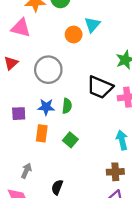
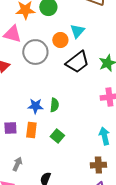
gray circle: (48, 70) -> (35, 52), moved
black trapezoid: (100, 87) -> (77, 62), moved, turned -60
purple square: (19, 114) -> (10, 128), moved

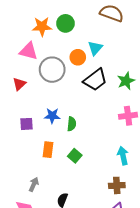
blue star: (35, 106) -> (52, 116), moved
purple square: (10, 128) -> (27, 124), moved

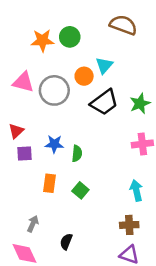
pink triangle: (29, 51) -> (23, 82), moved
red triangle: (19, 84) -> (16, 131), moved

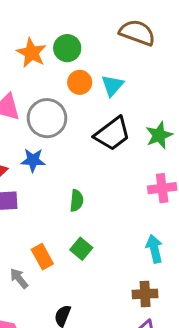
orange star: (42, 40) -> (31, 53), turned 30
orange circle: (84, 76) -> (80, 82), moved
blue star: (54, 144) -> (33, 160), moved
orange rectangle: (50, 183) -> (42, 257), moved, turned -36
gray arrow: (33, 224) -> (19, 278), moved, turned -63

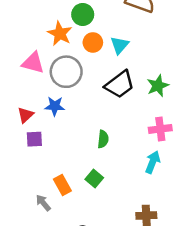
orange star: (31, 53) -> (60, 34), moved
green semicircle: (77, 201) -> (103, 139), moved
cyan arrow: (154, 249) -> (153, 162), moved, turned 35

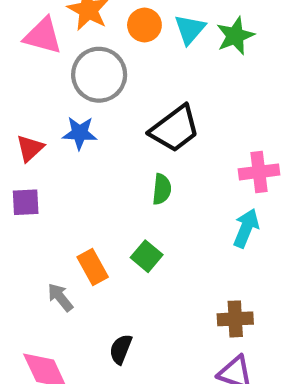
pink triangle: (33, 63) -> (43, 36), moved
black trapezoid: (120, 84) -> (175, 129), moved
green star: (158, 86) -> (235, 36), moved
purple square: (34, 139) -> (26, 202), moved

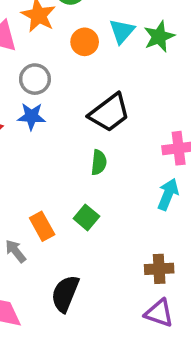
orange circle: (144, 25) -> (85, 42), moved
gray circle: (99, 75) -> (35, 79), moved, size x0.7
black semicircle: (121, 349) -> (65, 294), size x1.5

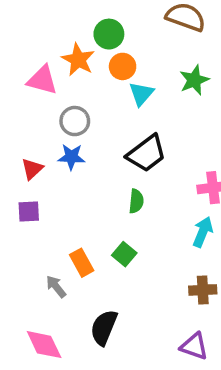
cyan triangle: (122, 31) -> (141, 94), moved
orange circle: (85, 42) -> (123, 66), moved
brown cross: (159, 269) -> (203, 290), moved

